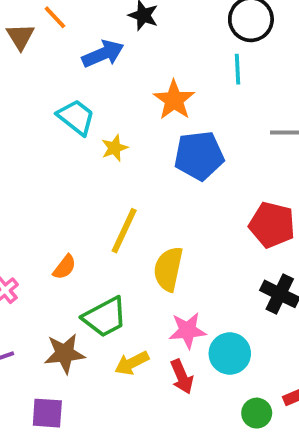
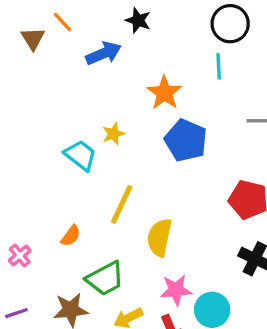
cyan trapezoid: (76, 117) -> (81, 155), moved
blue pentagon: (199, 156) -> (186, 140), turned 30

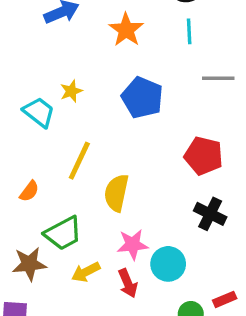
cyan line: (219, 66) -> (189, 31), moved
orange star: (164, 93) -> (126, 30), moved

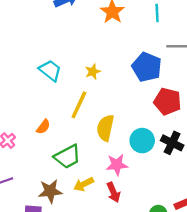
yellow star: (71, 91) -> (93, 72), moved
blue pentagon: (142, 98) -> (147, 67), moved
brown star: (29, 264) -> (50, 191), moved
cyan circle: (168, 264) -> (142, 141), moved

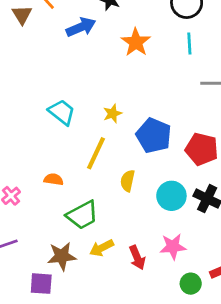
blue pentagon: (147, 67) -> (154, 135), moved
orange semicircle: (43, 127) -> (54, 179), turned -119
yellow semicircle: (105, 128) -> (128, 181), size x0.7
pink star: (117, 165) -> (173, 247), moved

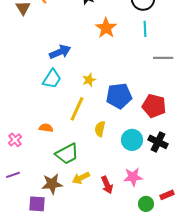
blue arrow: (81, 27) -> (60, 52), moved
cyan trapezoid: (62, 112) -> (52, 79), turned 85
blue pentagon: (154, 135) -> (119, 96), turned -30

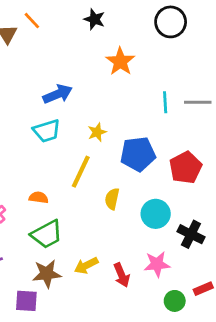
cyan line: (145, 29) -> (165, 102), moved
cyan trapezoid: (52, 79) -> (47, 131), turned 40
red pentagon: (154, 106) -> (186, 168), turned 30
black cross: (158, 142) -> (191, 234), moved
green trapezoid: (67, 154) -> (47, 234), moved

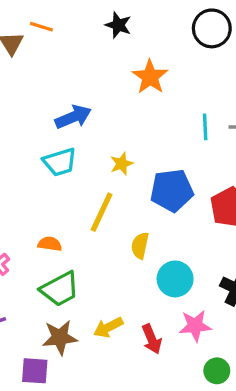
orange line: (32, 21) -> (41, 27), turned -30
cyan circle: (156, 214) -> (175, 279), moved

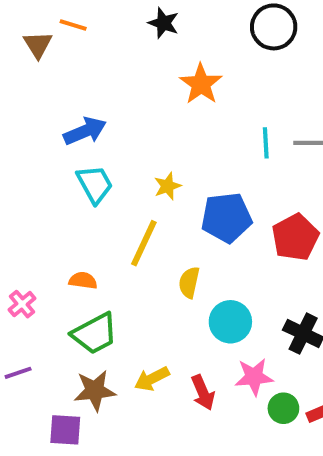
blue arrow: (73, 117) -> (85, 131), moved
cyan trapezoid: (60, 162) -> (95, 184), turned -102
green circle: (217, 371) -> (283, 408), moved

